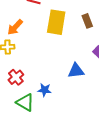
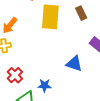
blue triangle: (76, 71) -> (74, 64), turned 30

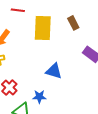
blue triangle: (74, 64) -> (54, 71), moved

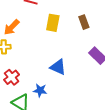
yellow rectangle: (43, 28) -> (53, 23), size x0.7

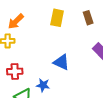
red cross: (12, 77) -> (15, 71), turned 35

